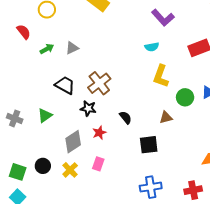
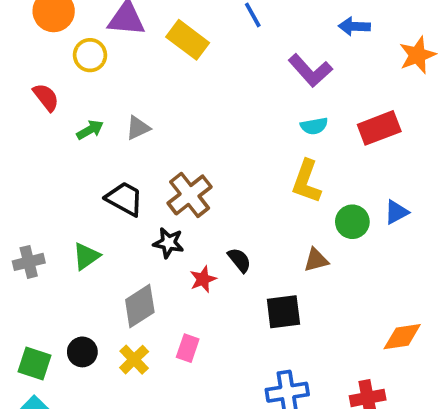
cyan semicircle: (152, 47) -> (314, 126), moved
gray cross: (15, 118) -> (29, 262), turned -35
red star: (99, 133) -> (203, 279), moved

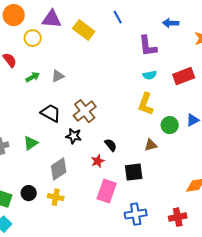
purple L-shape: (310, 70) -> (148, 46), turned 35
red star: (203, 279) -> (98, 161), moved
pink rectangle: (188, 348) -> (107, 191), moved, size x1.6
yellow cross: (134, 360) -> (56, 197), turned -35

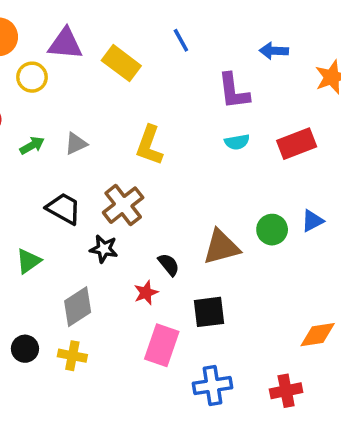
yellow L-shape: (146, 104) -> (149, 145), moved
brown triangle: (151, 145) -> (221, 247), moved, size x1.6

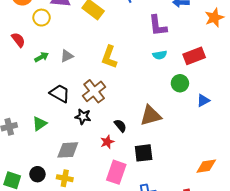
green circle: (272, 230) -> (180, 83), moved
gray diamond: (78, 307) -> (68, 150), turned 30

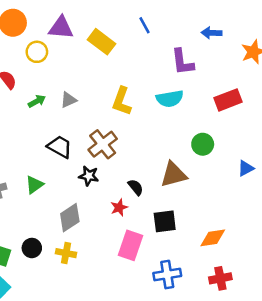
cyan semicircle: (160, 55) -> (170, 99), moved, size x1.5
green circle: (180, 83) -> (203, 144), moved
blue triangle: (203, 100) -> (246, 168), moved
gray diamond: (68, 150) -> (70, 218), turned -30
orange diamond: (206, 166) -> (213, 238), moved

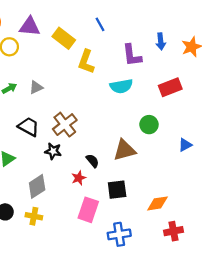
blue arrow: (212, 33) -> (161, 41), moved, turned -98
yellow L-shape: (122, 101) -> (86, 62), moved
red cross: (220, 278) -> (173, 231), moved

